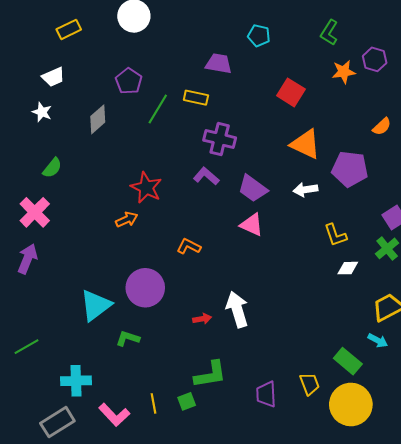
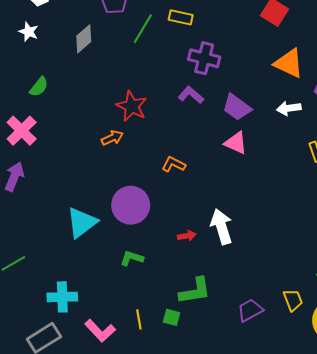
green L-shape: (128, 338) -> (132, 258), moved
purple trapezoid: (266, 394) -> (250, 310), turned 64
green square: (187, 401) -> (171, 317), turned 36

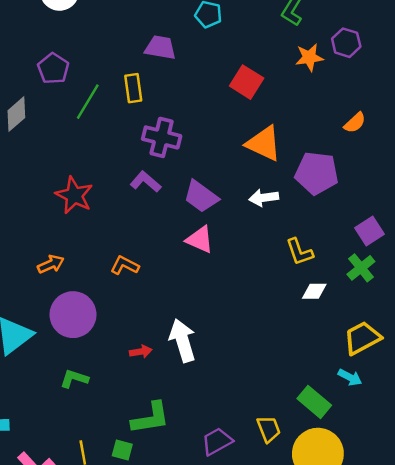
yellow rectangle: (181, 17) -> (133, 88), turned 70
orange arrow: (112, 138) -> (51, 264), moved

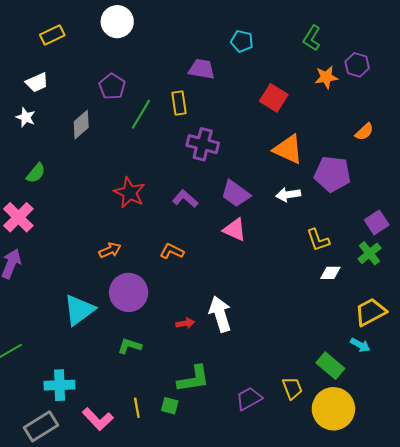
purple L-shape: (146, 182) -> (185, 199), moved

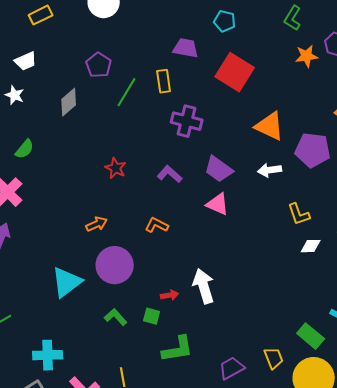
red square: (274, 98) -> (235, 72), moved, size x1.4
red star: (130, 193) -> (116, 168), size x0.7
green L-shape: (130, 346) -> (116, 317), turned 30
green square: (170, 406) -> (152, 316), moved

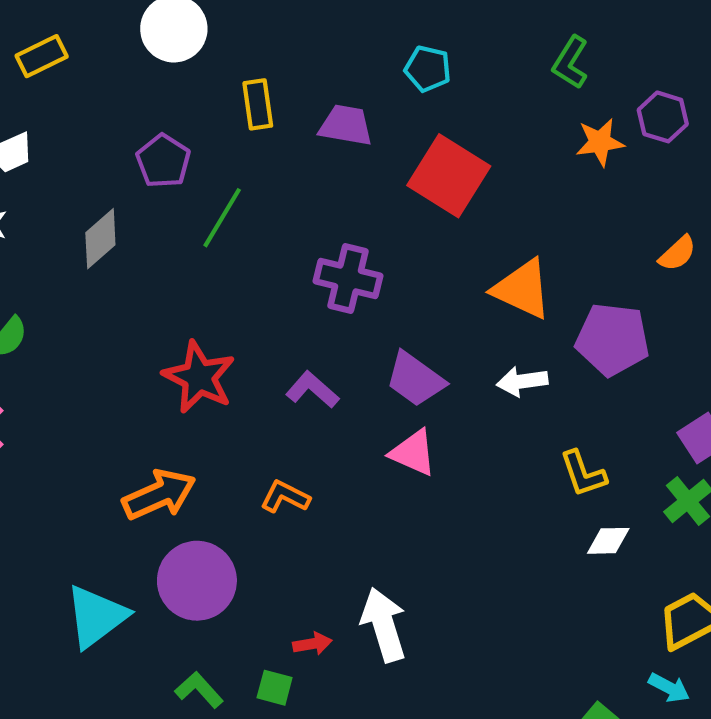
yellow rectangle: (164, 81) -> (258, 104), moved
red star: (116, 168) -> (199, 377), size x1.6
orange arrow: (97, 224) -> (159, 495), size x1.6

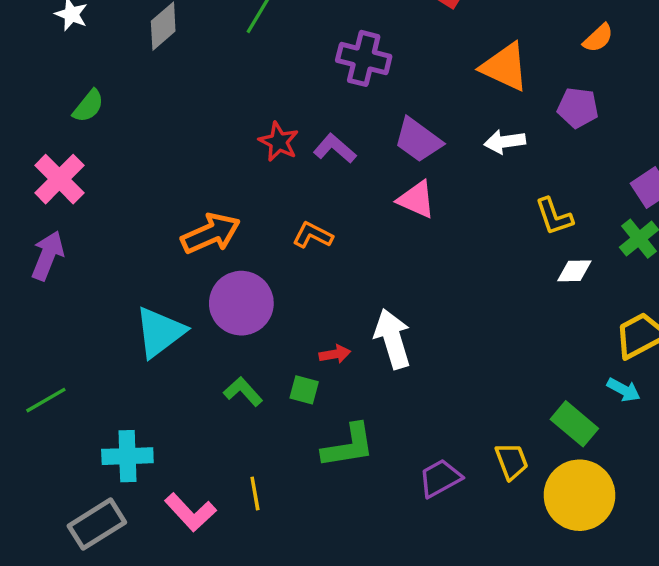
orange semicircle: (677, 253) -> (598, 38), moved
purple pentagon: (612, 339) -> (578, 108), size x0.7
red star: (199, 377) -> (279, 142), moved, size x0.7

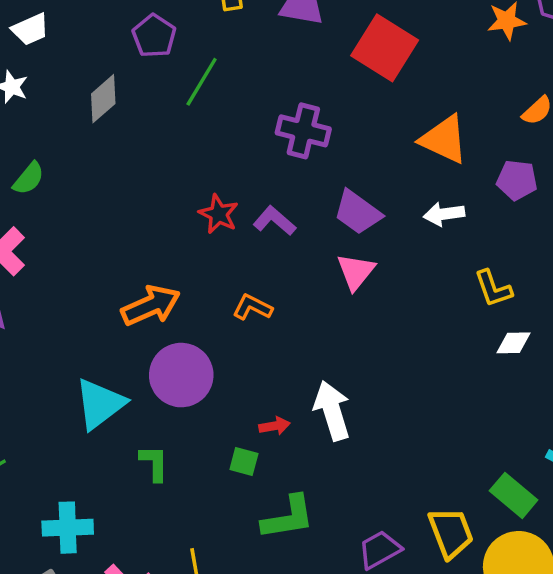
pink triangle: (416, 199) -> (356, 272), turned 45
green L-shape: (243, 392) -> (154, 463), moved, turned 42
yellow trapezoid: (512, 461) -> (451, 533), size x1.4

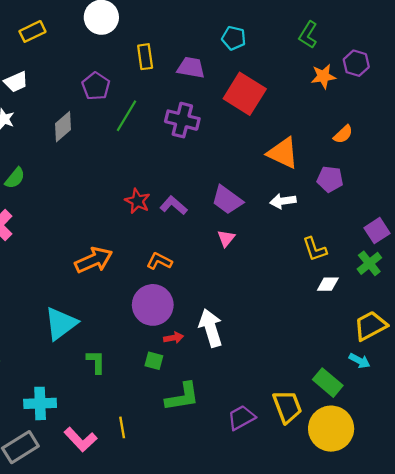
purple cross: (303, 131) -> (182, 120), moved
pink triangle: (356, 272) -> (226, 238), size x0.7
purple circle: (181, 375) -> (153, 305), moved

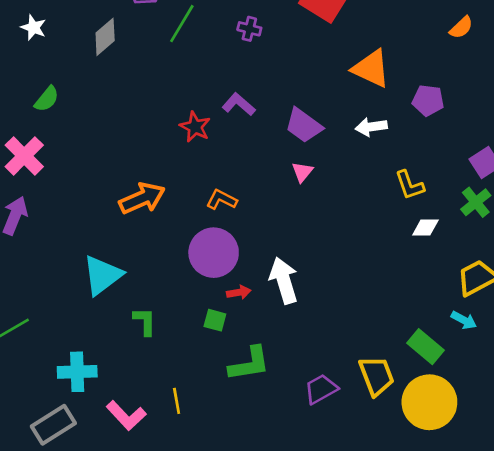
purple cross: (182, 120) -> (249, 29), size x0.6
orange semicircle: (343, 134) -> (461, 28), moved
purple L-shape: (174, 205) -> (239, 104), moved

